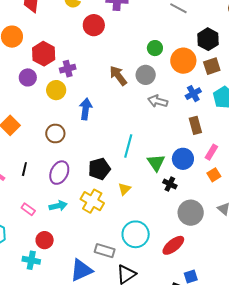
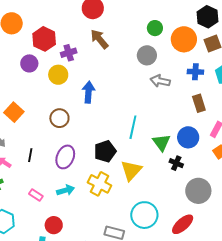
brown arrow: (118, 76) -> (99, 39), moved
blue cross: (193, 94) -> (195, 72), turned 35
yellow triangle: (125, 189) -> (131, 170), size x1.6

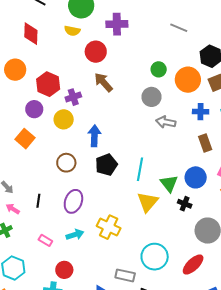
orange square: (14, 112) -> (25, 139), moved
black pentagon: (105, 151) -> (106, 165), moved
yellow triangle: (131, 170) -> (148, 202), moved

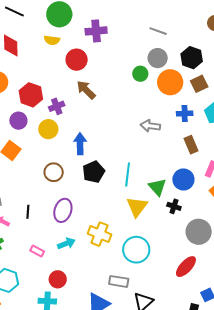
gray circle: (152, 97) -> (158, 58), moved
cyan circle: (155, 257) -> (136, 250), moved

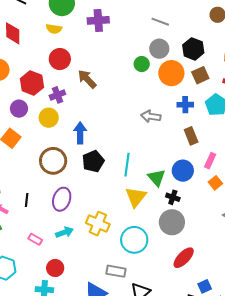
red circle: (77, 60) -> (60, 59), moved
brown circle: (54, 172) -> (53, 161), size x1.4
gray circle: (199, 232) -> (172, 222), moved

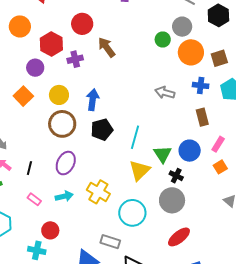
black hexagon: (193, 49) -> (218, 15), moved
yellow circle: (49, 118) -> (59, 95), moved
black line: (27, 200) -> (29, 168), moved

